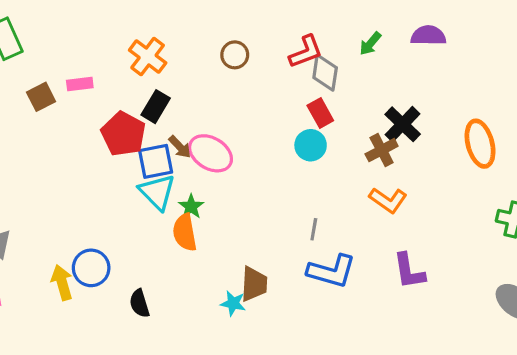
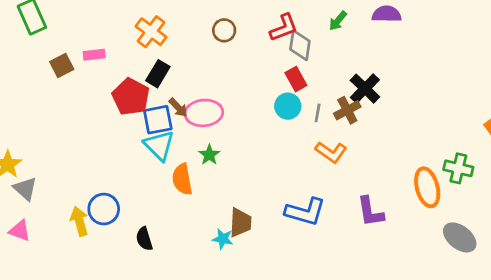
orange ellipse: (480, 144) -> (427, 187), moved
pink ellipse: (211, 153) -> (204, 113), turned -36
orange L-shape: (388, 200) -> (331, 152), moved
green star: (191, 207) -> (209, 155), moved
gray line: (314, 229) -> (318, 113), moved

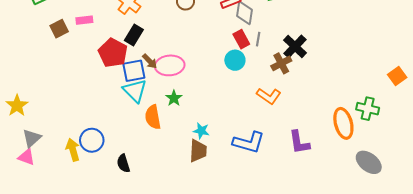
gray line: (318, 113) -> (258, 39), moved
gray triangle: (25, 189) -> (32, 138), moved, turned 36
cyan star: (223, 239) -> (201, 131), moved

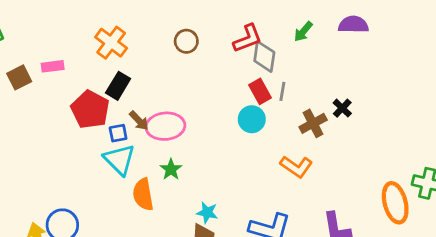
black cross: (295, 47) -> (342, 108), moved, size x0.6
blue square: (134, 71) -> (118, 133), size x0.6

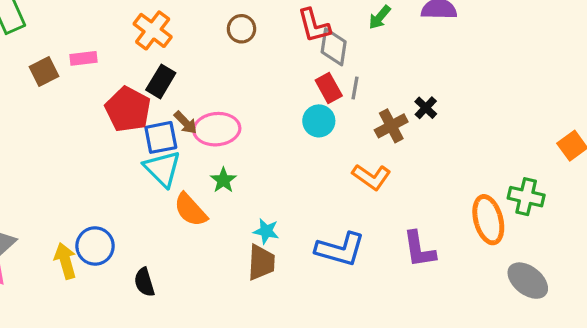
red L-shape: (248, 38) -> (314, 25), turned 96
blue square: (118, 133) -> (161, 137), size x1.5
orange semicircle: (143, 194) -> (190, 210), turned -32

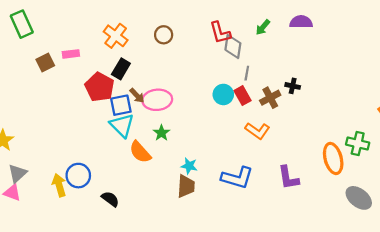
brown circle: (241, 29) -> (164, 35), moved
red rectangle: (329, 88) -> (242, 96), moved
black cross: (426, 108) -> (293, 86), turned -32
black semicircle: (144, 282) -> (110, 199), turned 144

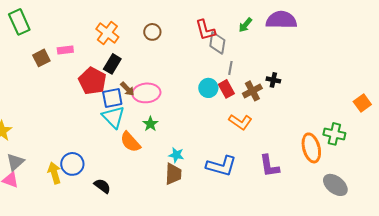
purple semicircle: (301, 22) -> (281, 20), size x1.4

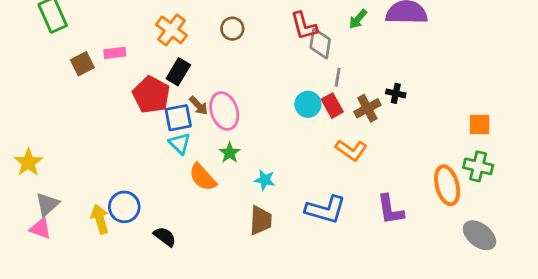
pink ellipse: (146, 93) -> (224, 111), turned 76
orange square: (362, 103) -> (479, 125), moved, turned 36
cyan triangle: (113, 117) -> (180, 143), size x0.7
cyan star: (176, 155) -> (265, 180), moved

